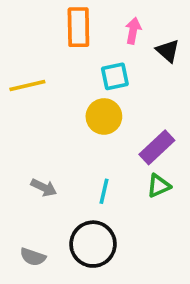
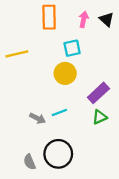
black triangle: (168, 51) -> (106, 19), moved
gray arrow: (44, 188) -> (38, 118), moved
cyan line: (104, 191) -> (59, 112), moved, turned 56
gray semicircle: (33, 257) -> (30, 162), moved, turned 49

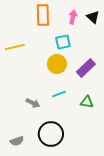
purple rectangle: (98, 93) -> (86, 68), moved
cyan line: (59, 112) -> (59, 94), moved
green triangle: (100, 117) -> (87, 102), turned 32
gray semicircle: (30, 162) -> (17, 141), moved, turned -88

